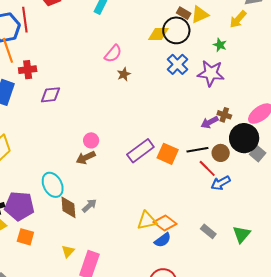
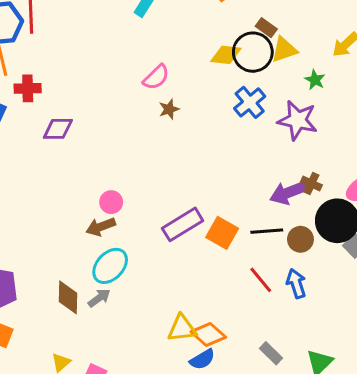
yellow triangle: (200, 15) -> (284, 50), moved
purple arrow: (210, 122) -> (289, 192), size x1.4
red line: (207, 168) -> (261, 280), moved
blue arrow: (221, 183) -> (296, 284), turned 96
cyan ellipse: (53, 185) -> (110, 266), moved, turned 65

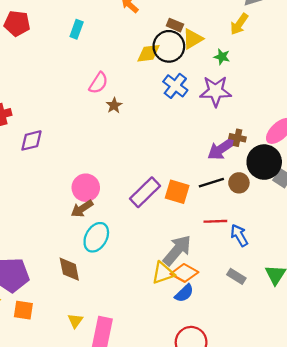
pink circle: (111, 202) -> (86, 188), size x1.5
red line: (261, 280) -> (215, 221), turned -40
blue arrow: (296, 284) -> (239, 235), moved
gray arrow: (99, 298) -> (177, 250), moved, size x1.8

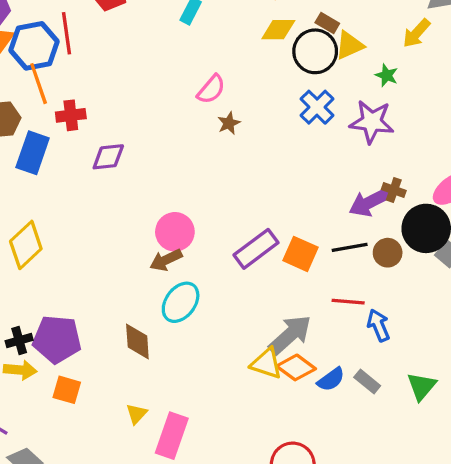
yellow diamond: (148, 53) -> (278, 30), moved
yellow triangle: (163, 273) -> (266, 364), turned 30
blue semicircle: (184, 293) -> (331, 379), moved

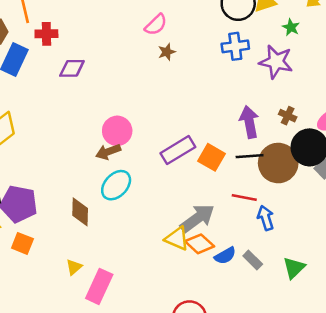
blue cross: (317, 107) -> (235, 46), turned 32
purple arrow: (369, 202) -> (249, 122), moved, turned 100
brown circle: (388, 253) -> (278, 163), size x1.8

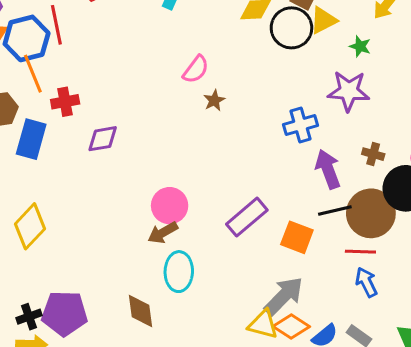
blue cross: (235, 46) -> (300, 125), moved
orange square: (212, 157) -> (297, 237), moved
cyan ellipse: (116, 185) -> (179, 272), turned -32
red line: (244, 197) -> (360, 252), moved

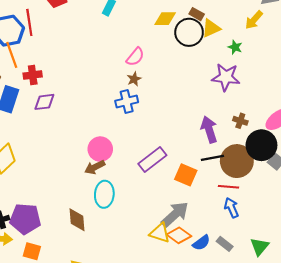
pink semicircle: (196, 69) -> (135, 57), moved
blue cross: (300, 125) -> (127, 101), moved
purple diamond: (103, 139) -> (44, 102), moved

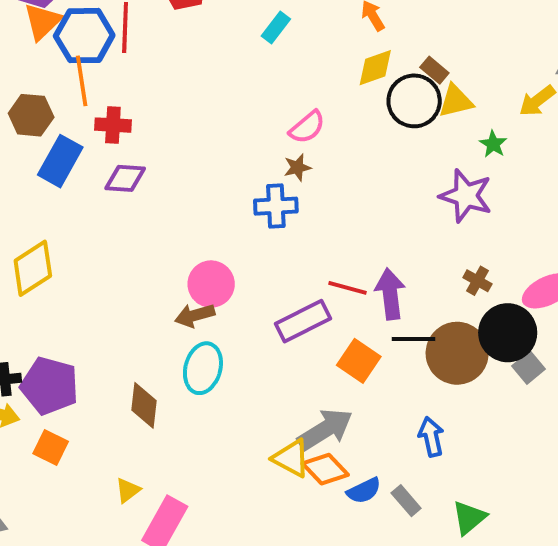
yellow diamond: (165, 19) -> (375, 68), turned -30
purple arrow: (209, 130) -> (390, 294), moved
red line: (228, 187) -> (347, 288), moved

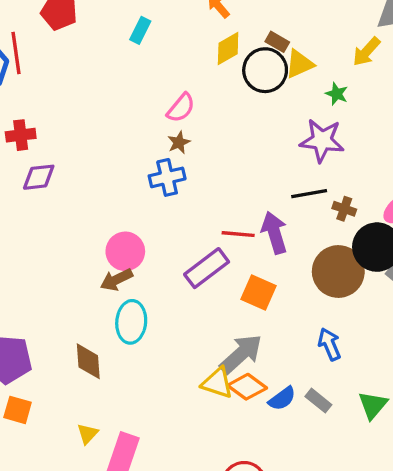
black line: (414, 339) -> (309, 194), moved

